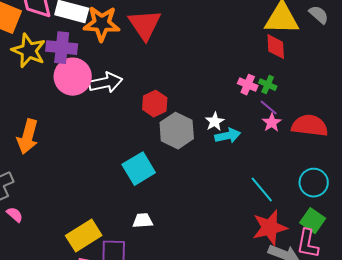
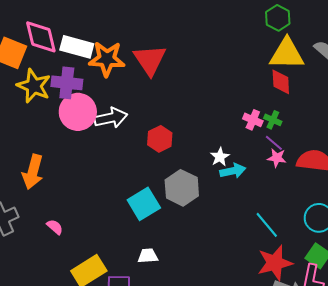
pink star: (272, 123) -> (277, 158), turned -30
gray hexagon: (177, 131) -> (182, 188), moved
pink semicircle: (15, 215) -> (55, 227), moved

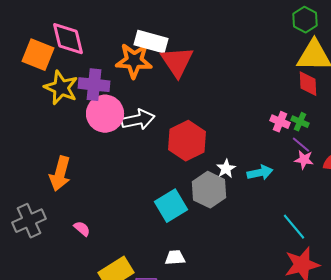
white rectangle: (77, 47) -> (151, 42), moved
red hexagon: (160, 139) -> (187, 141), size x1.5
white star: (220, 157) -> (226, 169), moved

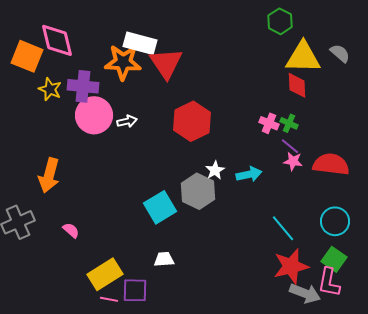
green hexagon: (305, 20) -> (280, 21), moved
yellow star: (61, 88) -> (50, 89), size x0.7
white arrow: (138, 120) -> (127, 121), size x0.6
red hexagon: (187, 141) -> (192, 121), moved

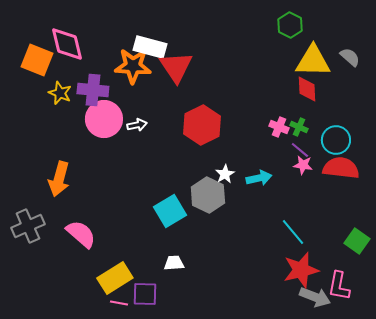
cyan circle: (335, 221) -> (336, 140), moved
pink semicircle: (71, 230) -> (81, 234), size x1.8
green square: (334, 259) -> (357, 241), moved

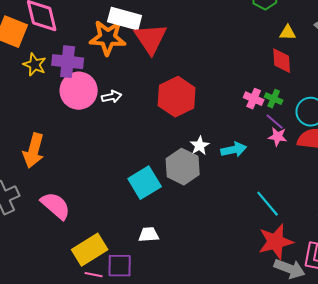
yellow triangle: (313, 61) -> (288, 33), size x0.5

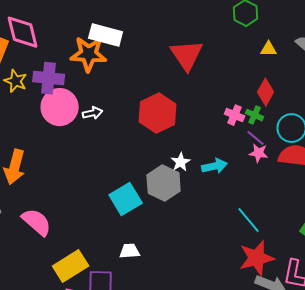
red triangle: (151, 39) -> (187, 55), moved
red diamond: (282, 61) -> (266, 92), moved, turned 32

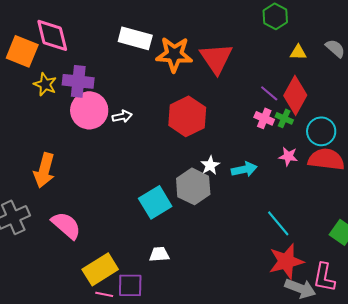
orange star: (89, 54) -> (174, 54), moved
red diamond: (266, 92) -> (295, 95), size x1.4
purple line: (256, 138) -> (269, 93), moved

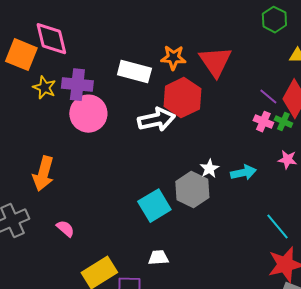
white rectangle: (135, 38) -> (134, 72), moved
orange star: (174, 54) -> (173, 58), size x0.7
white arrow: (122, 116) -> (156, 120), moved, size x1.8
red hexagon: (187, 116) -> (182, 98), moved
pink semicircle: (66, 225) -> (65, 229), size x0.6

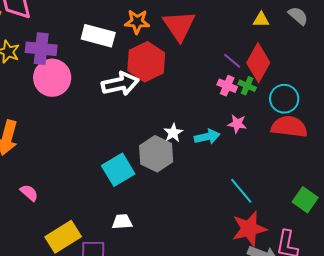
pink star: (287, 160) -> (237, 124), moved

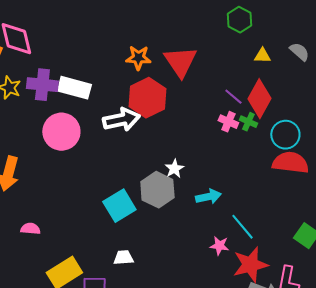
white rectangle: (98, 36) -> (74, 88), moved
pink circle: (52, 78) -> (61, 132), moved
pink star: (237, 124) -> (219, 246), moved
cyan arrow: (207, 137) -> (208, 197), moved
pink semicircle: (29, 193) -> (30, 229), turned -36

